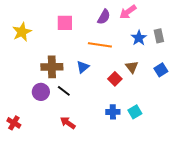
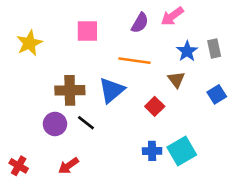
blue triangle: (83, 67) -> (112, 90), size x1.5
brown triangle: (132, 67) -> (176, 80), moved
cyan square: (135, 112) -> (182, 151), size x1.5
red arrow: (68, 123) -> (68, 166), moved, turned -70

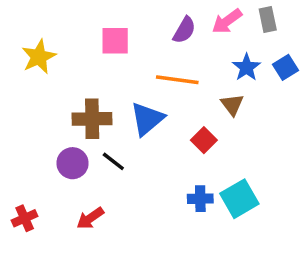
gray rectangle: (214, 48) -> (268, 19), moved
blue square: (217, 94) -> (285, 67), moved
red cross: (19, 166) -> (25, 218), turned 36

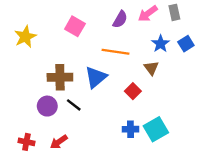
pink square: (115, 41) -> (75, 26), turned 30
red cross: (25, 218) -> (26, 142), moved, turned 35

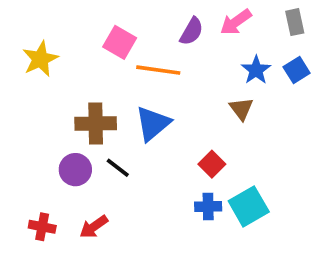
gray rectangle: (174, 12) -> (295, 22), moved
orange line: (115, 52) -> (158, 70), moved
red square: (133, 91) -> (212, 164), moved

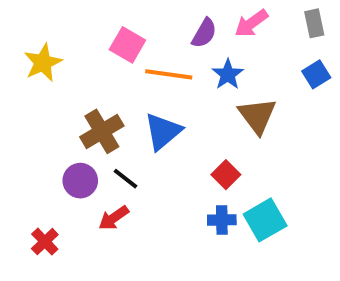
blue star: (256, 70) -> (228, 74), moved
brown triangle: (241, 109) -> (257, 116), size x1.5
brown cross: (96, 123) -> (102, 131), turned -30
red cross: (42, 227) -> (45, 242), turned 35
red arrow: (94, 227) -> (114, 218), moved

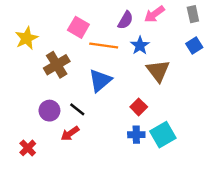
brown cross: (102, 131) -> (57, 65), moved

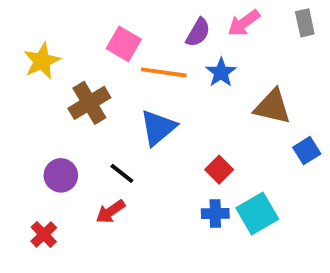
blue square: (194, 45) -> (307, 151), moved
brown triangle: (158, 71) -> (272, 107), moved, turned -40
purple circle: (49, 111) -> (61, 175), moved

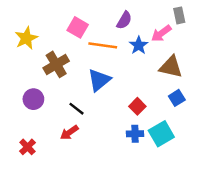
pink arrow: (244, 23) -> (161, 33), moved
gray rectangle: (305, 23) -> (179, 15), moved
blue square: (307, 151) -> (177, 98), moved
purple circle: (61, 175) -> (33, 99), moved

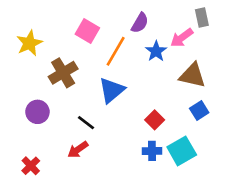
orange line: (103, 45) -> (116, 51), turned -68

